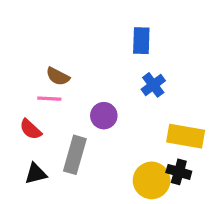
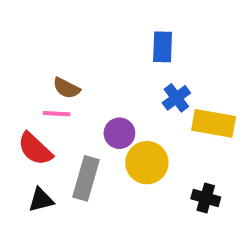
red semicircle: (31, 129) -> (35, 149), size x1.4
yellow rectangle: (186, 136) -> (214, 123), moved
yellow circle: (152, 180) -> (147, 163), moved

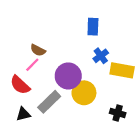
pink line: (57, 114) -> (32, 65), turned -48
purple circle: (119, 133) -> (68, 76), size x1.5
gray rectangle: (86, 178) -> (49, 102), turned 30

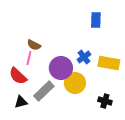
blue rectangle: (93, 27) -> (96, 20), moved
blue cross: (101, 56) -> (84, 57), moved
pink line: (32, 65) -> (29, 58), turned -32

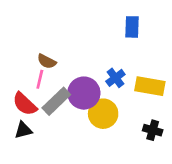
gray rectangle: (44, 91) -> (56, 101), moved
black cross: (105, 101) -> (153, 130), moved
black triangle: (21, 102) -> (23, 130), moved

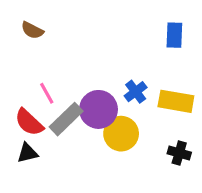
blue rectangle: (132, 27) -> (174, 35), moved
brown semicircle: (47, 61) -> (32, 30), moved
pink line: (40, 79) -> (47, 93), turned -42

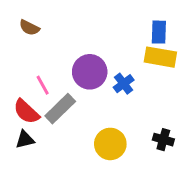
yellow rectangle: (176, 101) -> (160, 57), moved
purple circle: (98, 109) -> (90, 72), moved
yellow circle: (121, 134) -> (110, 144), moved

